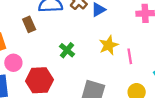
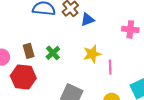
brown rectangle: (29, 24) -> (29, 51), moved

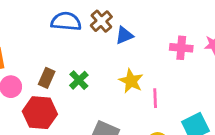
brown rectangle: (29, 51) -> (47, 78), turned 40
yellow star: (92, 54) -> (131, 81), turned -30

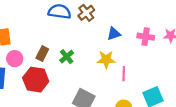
blue triangle: (124, 35) -> (114, 34), moved
yellow star: (131, 81) -> (106, 60), turned -30

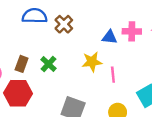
brown cross: (86, 13) -> (64, 24), moved
blue triangle: (114, 34) -> (110, 37), moved, turned 32

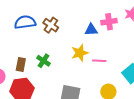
pink line: (113, 75) -> (99, 61), turned -72

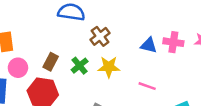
brown cross: (51, 25) -> (100, 36), moved
yellow star: (80, 53) -> (109, 67), moved

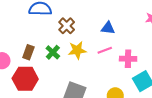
pink cross: (173, 42) -> (128, 59), moved
pink line: (147, 86) -> (105, 50), moved, turned -32

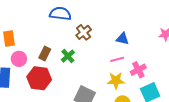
yellow star: (77, 50) -> (116, 80), moved
pink cross: (128, 59) -> (138, 70), turned -35

